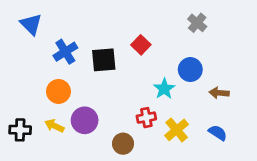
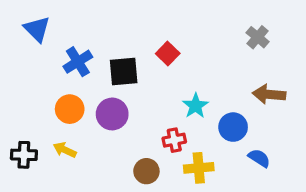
gray cross: (197, 23) -> (258, 37), moved
blue circle: (190, 70) -> (233, 127), moved
brown arrow: (219, 93) -> (269, 94), moved, size x1.4
purple circle: (85, 120) -> (112, 114), moved
yellow cross: (177, 130) -> (199, 168), moved, turned 35

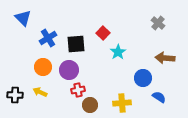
cyan star: (195, 106) -> (118, 52), moved
red cross: (174, 140) -> (78, 90), moved

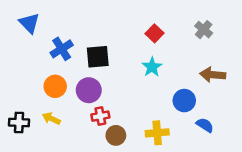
red square: (103, 33) -> (155, 33), moved

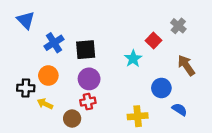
red square: (155, 33) -> (153, 40), moved
brown arrow: (213, 75) -> (186, 65), turned 50
purple circle: (89, 90) -> (89, 79), moved
black cross: (19, 122) -> (26, 88), moved
brown circle: (116, 135) -> (72, 119), moved

